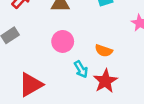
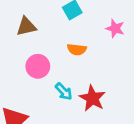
orange semicircle: (104, 51) -> (77, 49), moved

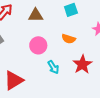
red star: (92, 98) -> (82, 64), moved

